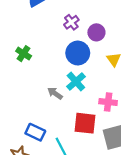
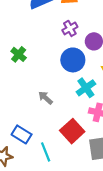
cyan cross: (76, 82) -> (86, 88), moved
red square: (85, 123) -> (72, 131), turned 35

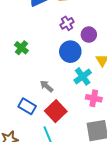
red square: (72, 131) -> (56, 111), moved
blue rectangle: (22, 134) -> (27, 106), moved

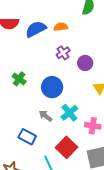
blue circle: (70, 52) -> (52, 87), moved
cyan cross: (83, 76) -> (69, 113), moved
red square: (56, 111) -> (66, 147), moved

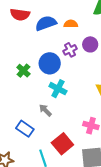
purple circle: (85, 63) -> (90, 44), moved
blue circle: (52, 87) -> (50, 63), moved
cyan cross: (69, 113) -> (58, 89), moved, turned -30

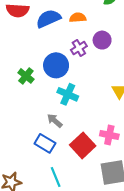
blue rectangle: (25, 129) -> (45, 143), moved
red square: (62, 144) -> (83, 145), moved

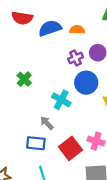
blue circle: (56, 65) -> (86, 83), moved
blue rectangle: (45, 143) -> (36, 143), turned -30

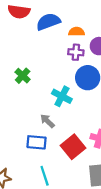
orange semicircle: (77, 30) -> (77, 32), moved
purple cross: (76, 58) -> (76, 52), turned 32

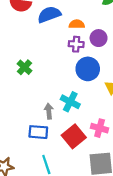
cyan cross: (62, 96) -> (70, 102), moved
gray arrow: (47, 121) -> (49, 111), turned 40

